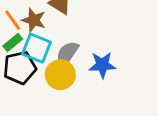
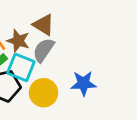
gray semicircle: (67, 54) -> (44, 50), moved

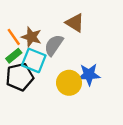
brown triangle: (44, 25) -> (75, 23), moved
yellow circle: (44, 93) -> (69, 83), moved

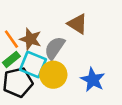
blue star: (89, 75) -> (93, 80), turned 30
yellow circle: (69, 83) -> (53, 75), moved

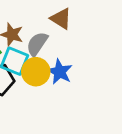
blue star: (93, 80) -> (60, 72), moved

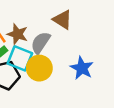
blue star: (60, 72) -> (82, 68), moved

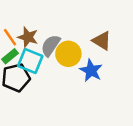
brown triangle: (62, 20) -> (102, 41), moved
yellow circle: (39, 68) -> (68, 54), moved

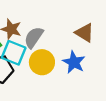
yellow circle: (68, 54) -> (42, 62), moved

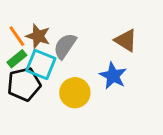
yellow circle: (42, 62) -> (75, 93), moved

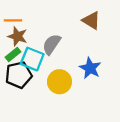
orange line: (17, 36) -> (13, 20), moved, turned -54
brown star: (38, 36) -> (17, 36), moved
brown triangle: (126, 40) -> (91, 20), moved

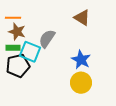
green rectangle: (13, 54) -> (13, 48), turned 40
yellow circle: (59, 82) -> (81, 83), moved

